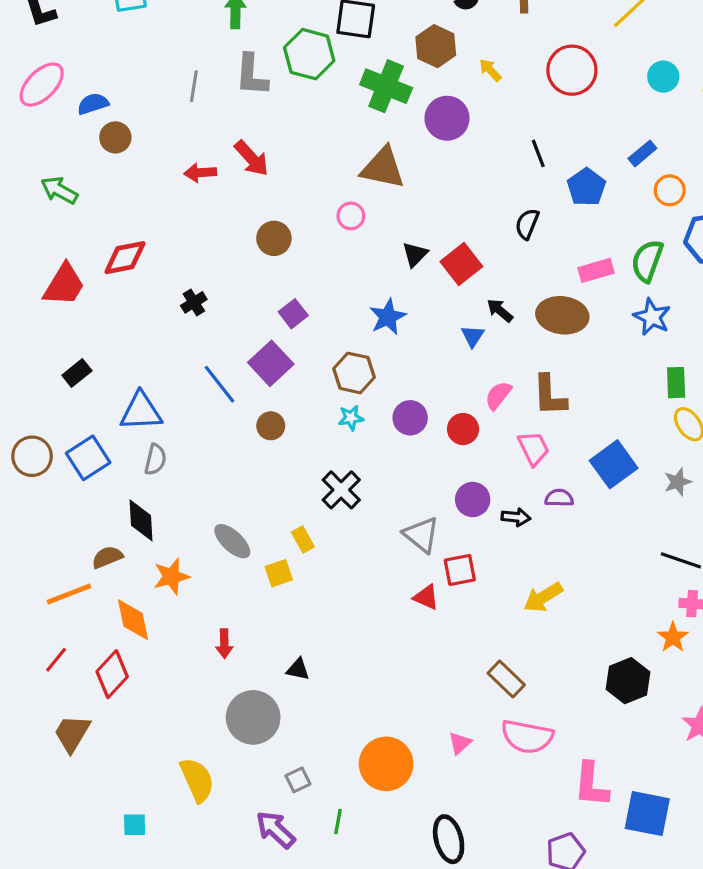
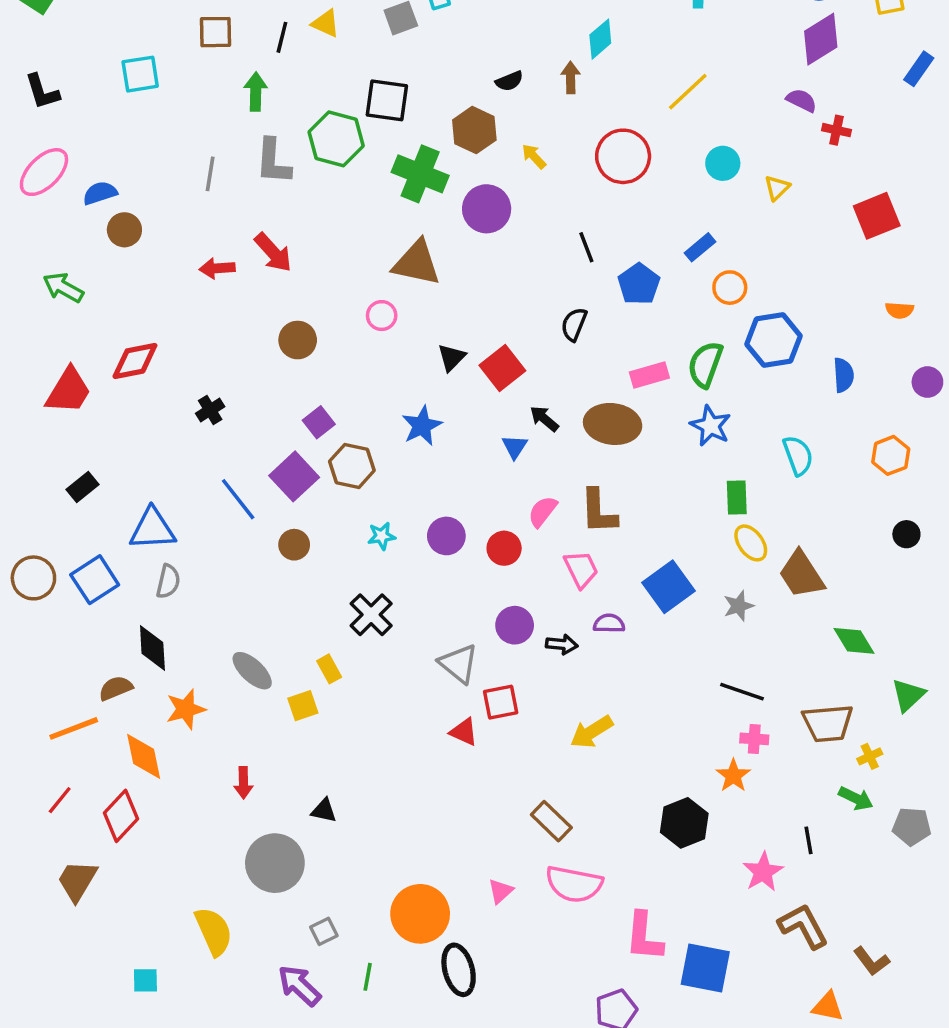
brown hexagon: (354, 373) -> (352, 466), moved
black ellipse: (449, 839) -> (459, 970), moved

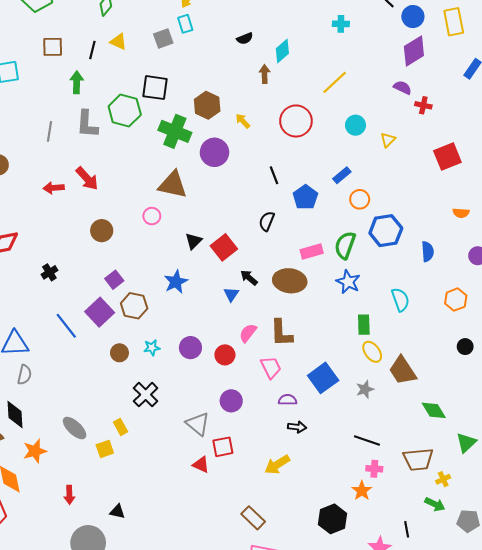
black semicircle: (509, 81) -> (245, 38), moved
brown circle: (294, 545) -> (119, 353), moved
black arrow: (562, 644) -> (297, 427), moved

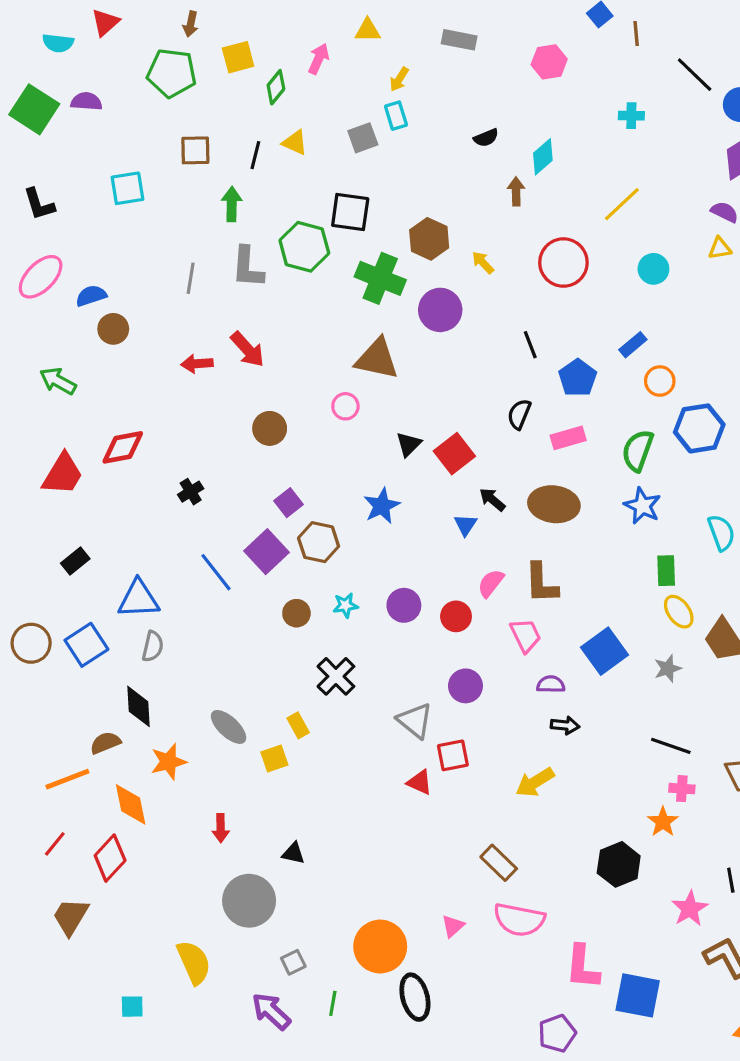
yellow triangle: (388, 140) -> (720, 248), moved, turned 35
pink rectangle: (312, 252) -> (568, 438), moved

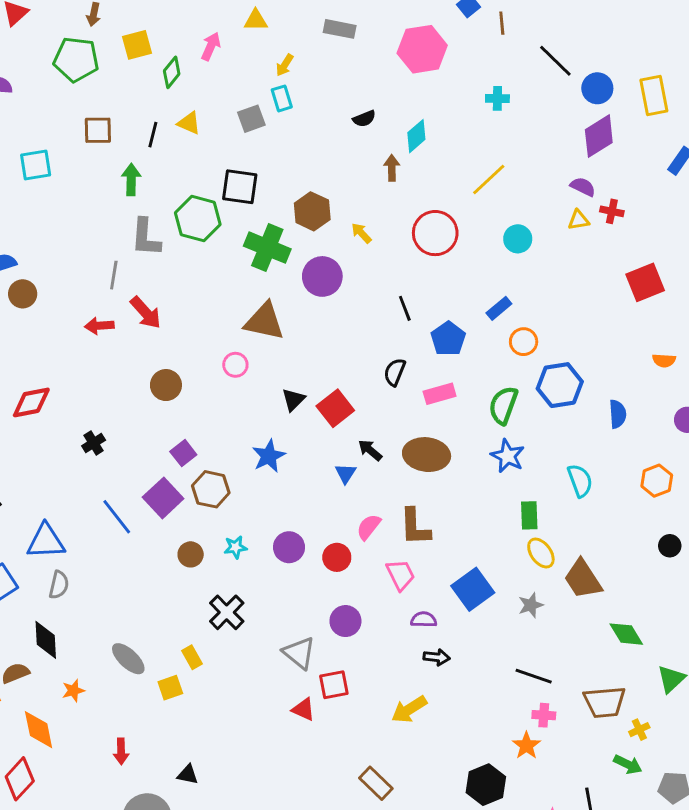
pink hexagon: (549, 62) -> (422, 49), size x1.5
gray line: (191, 278) -> (114, 275), moved
orange star: (169, 762) -> (73, 691), size x0.7

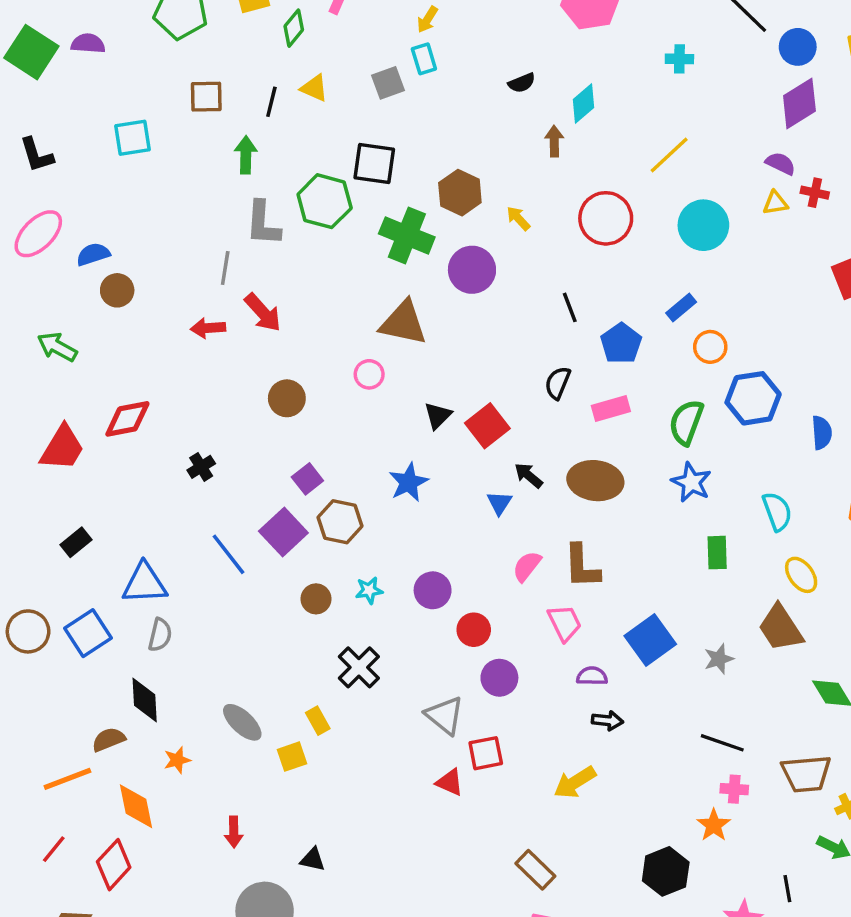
cyan circle: (518, 239) -> (703, 225), size x1.5
yellow ellipse: (541, 553) -> (801, 575), moved
red circle: (337, 557) -> (474, 630), moved

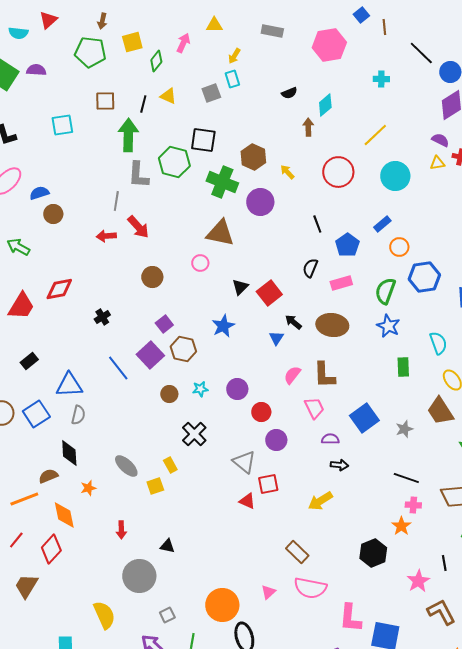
green arrow: (246, 155) -> (128, 135), size x1.5

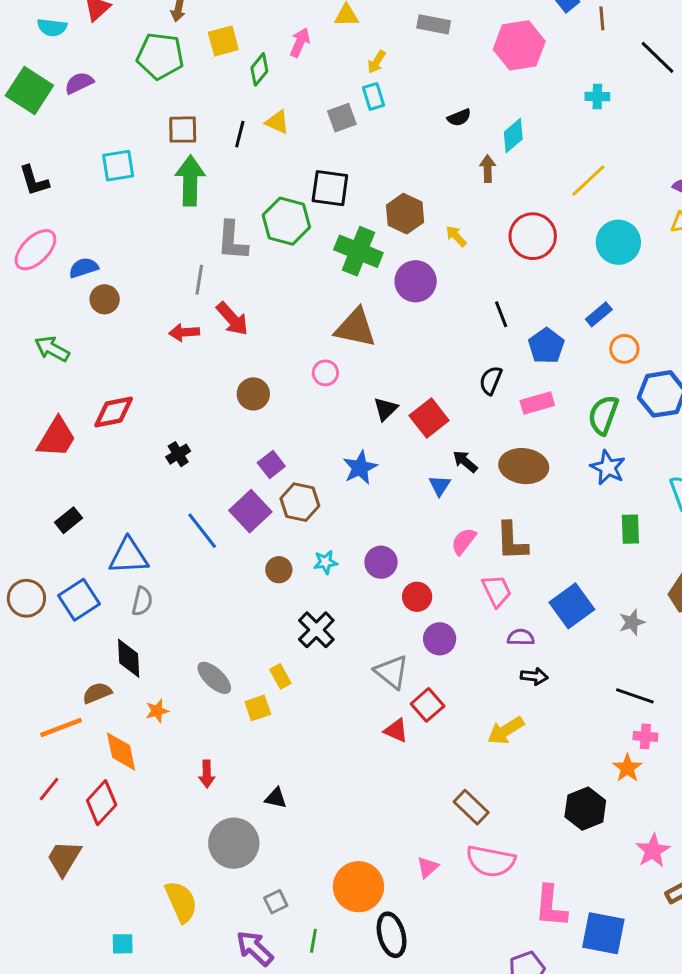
purple semicircle: (36, 70) -> (79, 83), turned -30
green arrow: (128, 135) -> (190, 181), moved
red square: (268, 484) -> (428, 705), turned -30

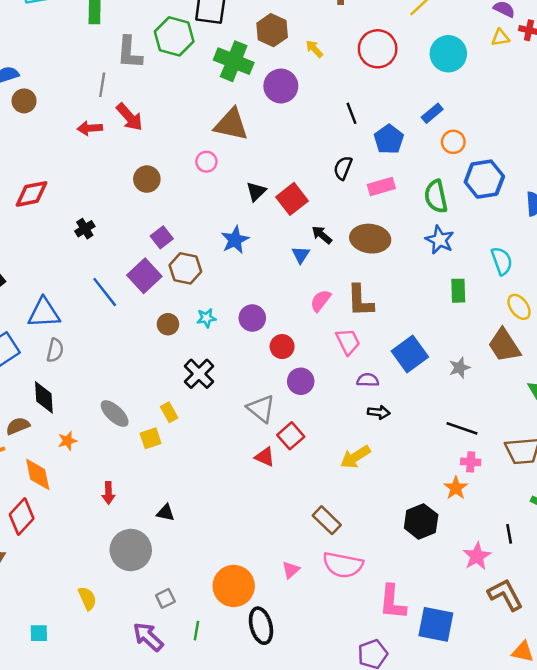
green semicircle: (603, 415) -> (436, 196), turned -32
yellow semicircle: (181, 902) -> (87, 598), size x0.7

